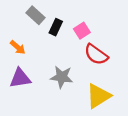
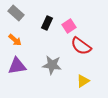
gray rectangle: (36, 15) -> (16, 13), moved
yellow triangle: (98, 96) -> (83, 81), size x0.6

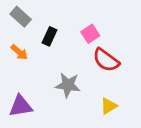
black rectangle: (47, 23) -> (49, 36), moved
purple triangle: (17, 66) -> (21, 106), moved

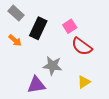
black rectangle: (49, 36) -> (38, 28), size x1.5
purple triangle: (21, 106) -> (36, 85), moved

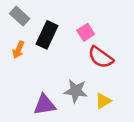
orange arrow: (15, 40) -> (18, 50), turned 72
gray star: (52, 66) -> (76, 91), moved

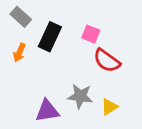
pink square: (86, 32) -> (91, 34), turned -35

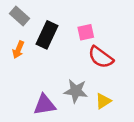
pink square: (91, 34) -> (86, 32), turned -35

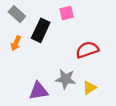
pink square: (86, 32) -> (67, 13), moved
red semicircle: (101, 57) -> (87, 50), turned 125

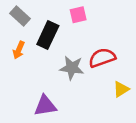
gray star: (66, 79) -> (72, 68), moved
yellow triangle: (89, 88) -> (121, 89), moved

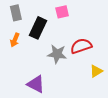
gray rectangle: (20, 16) -> (16, 13), turned 35
purple triangle: (45, 106) -> (36, 84), turned 36

